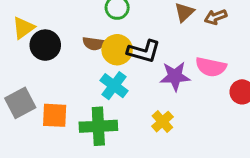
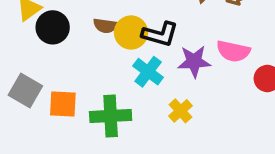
cyan cross: (114, 86) -> (148, 72), moved
gray square: (20, 103) -> (25, 90), turned -32

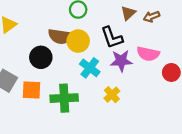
brown semicircle: (105, 26) -> (61, 36), size x1.5
black circle: (53, 27) -> (41, 57), moved
black L-shape: (160, 34) -> (112, 38), moved, turned 55

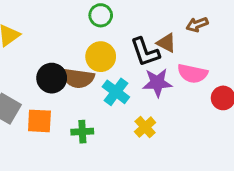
brown triangle: (128, 13) -> (166, 43), moved, turned -49
brown semicircle: (61, 36) -> (78, 78), moved
green cross: (64, 98) -> (82, 132), size x0.6

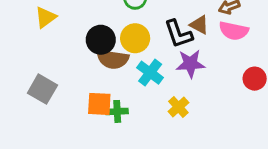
pink semicircle: (193, 73) -> (234, 31), moved
black circle: (52, 78) -> (101, 40), moved
orange square: (39, 121) -> (99, 104), moved

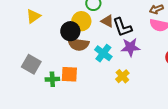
brown triangle: (199, 25) -> (107, 21), moved
yellow circle: (135, 38) -> (81, 21), moved
green cross: (117, 111) -> (52, 79), moved

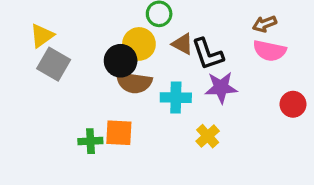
yellow triangle: (33, 16) -> (42, 36), moved
cyan cross: (103, 53) -> (176, 98), turned -36
gray square: (31, 64) -> (54, 64), moved

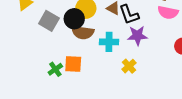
gray square: (54, 64) -> (49, 21), moved
green cross: (90, 141) -> (55, 69), turned -32

